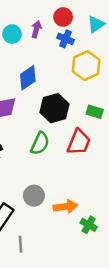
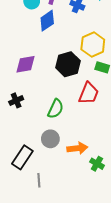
yellow hexagon: (86, 66) -> (93, 45), moved
blue diamond: (28, 78) -> (47, 21), moved
green semicircle: (40, 143) -> (56, 109), moved

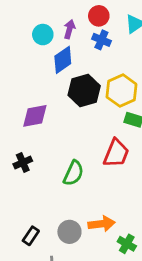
black hexagon: (68, 64) -> (84, 91), moved
gray circle: (50, 139) -> (69, 232), moved
black rectangle: (22, 157) -> (31, 236), size x0.6

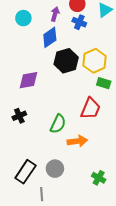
cyan circle: (43, 35) -> (23, 18), moved
orange arrow: (101, 224) -> (77, 141), moved
black rectangle: (31, 236) -> (25, 172), size x1.6

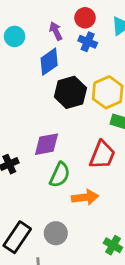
purple arrow: (55, 14) -> (56, 31), turned -40
purple diamond: (28, 80) -> (46, 144), moved

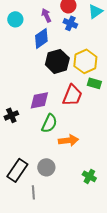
red trapezoid: (102, 155) -> (72, 95), moved

